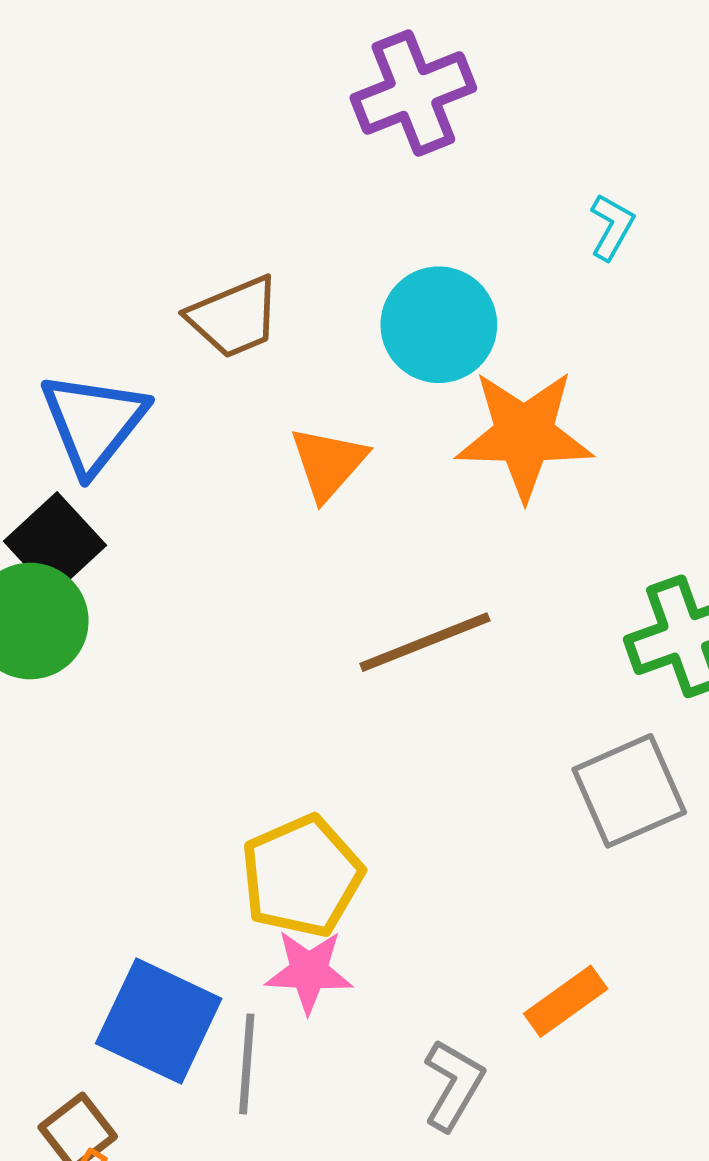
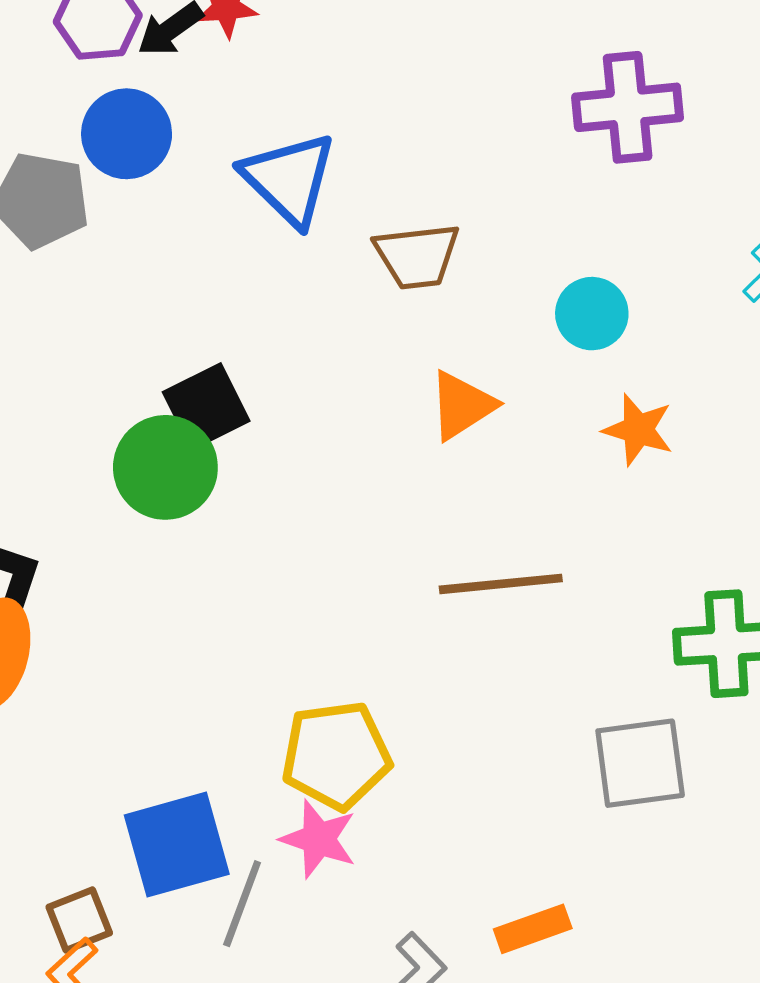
cyan circle: (439, 325) -> (592, 314), size x0.7
blue triangle: (93, 422) -> (289, 179), moved, turned -40
orange star: (524, 435) -> (638, 430), size x0.6
blue square: (159, 1021) -> (177, 845), turned 33

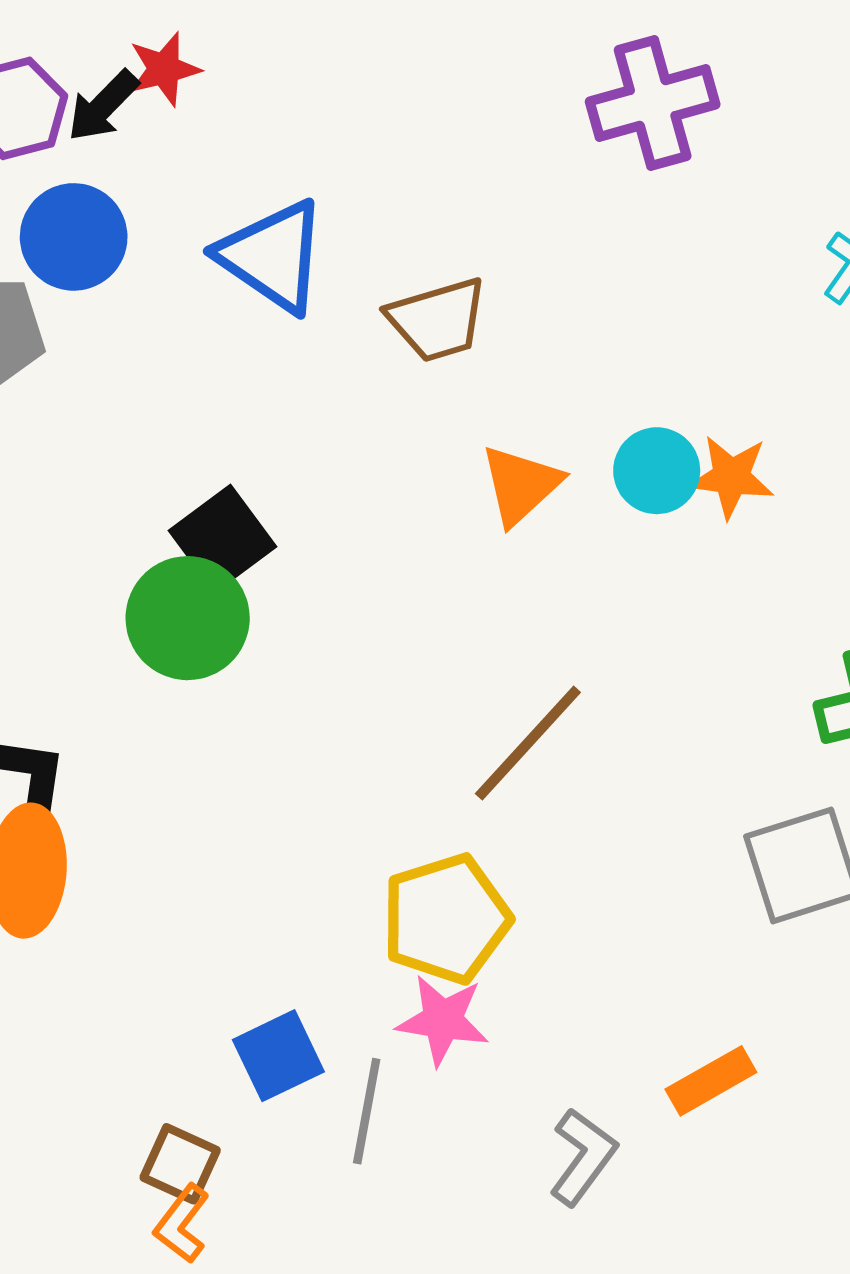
cyan circle: (592, 314) -> (657, 471), moved
brown line: (501, 584) -> (528, 743), moved, turned -32
blue square: (177, 845) -> (278, 1056), size x0.7
brown square: (79, 920) -> (180, 1164), turned -34

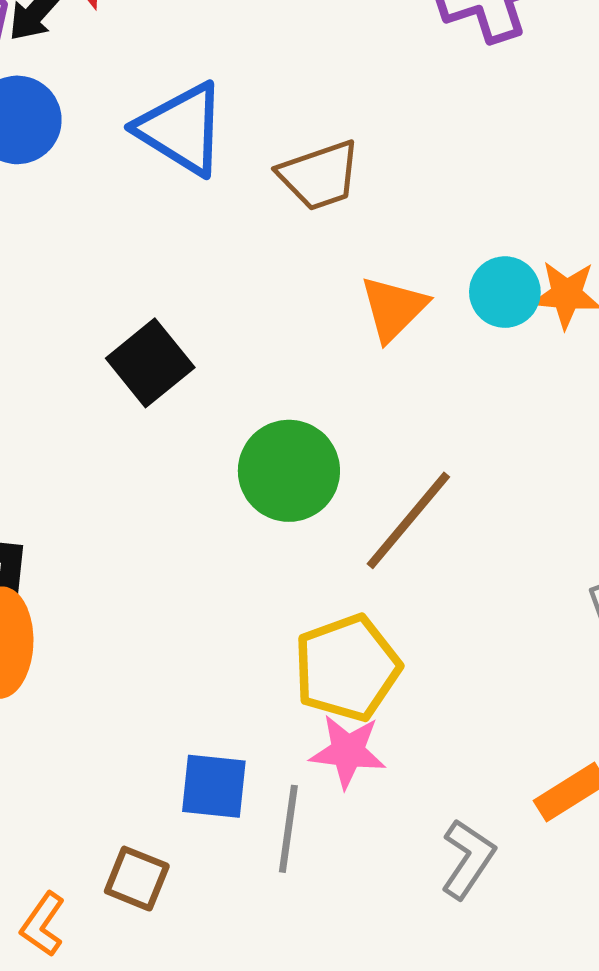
green circle: (188, 618) -> (289, 471), moved
blue square: (278, 1056) -> (214, 786), turned 34
orange L-shape: (182, 1224) -> (43, 924), moved

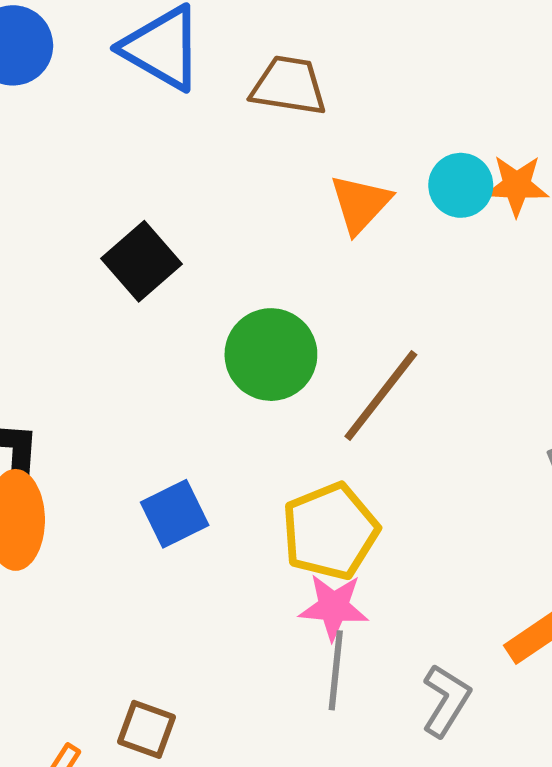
brown trapezoid: (319, 175) -> (289, 86), turned -150
blue square: (214, 786) -> (175, 514), moved, turned -30
gray line: (288, 829) -> (336, 670), moved

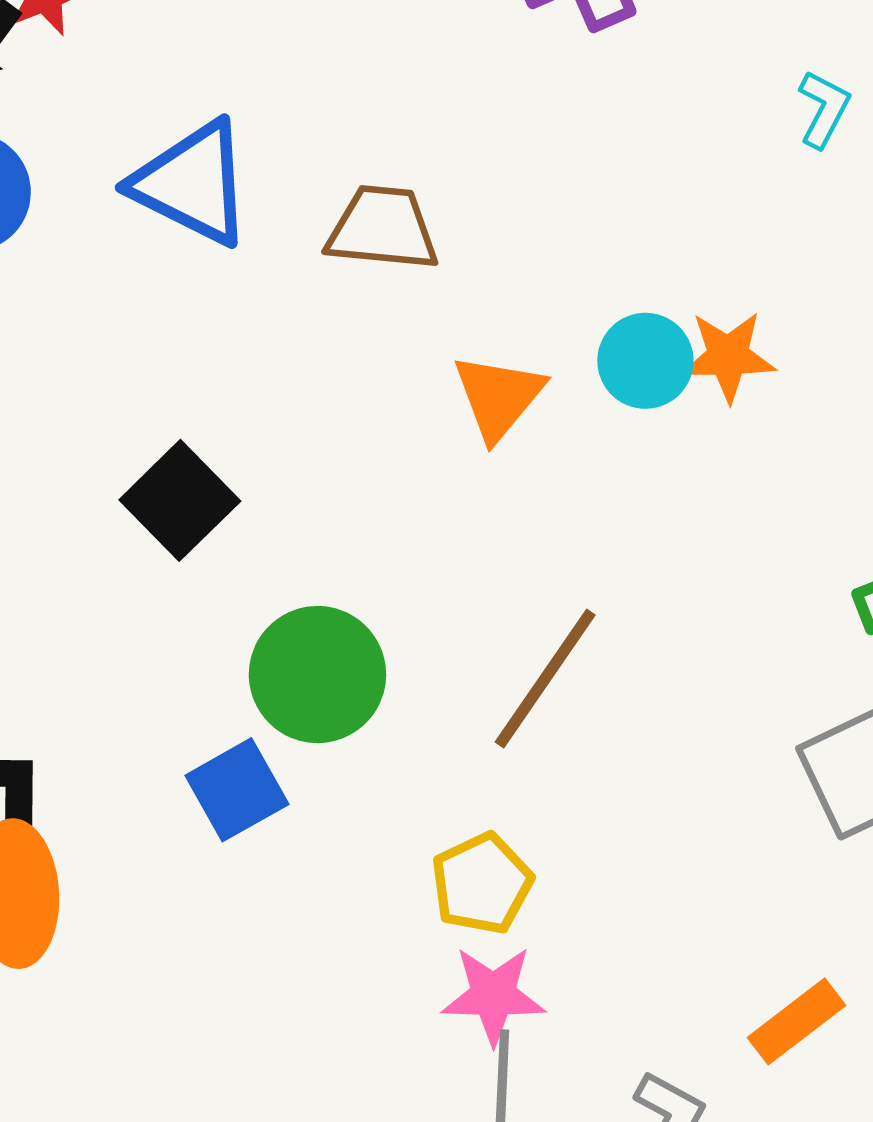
green circle: (271, 355) -> (317, 675), moved
blue square: (175, 514) -> (237, 790), moved
yellow pentagon: (330, 531) -> (482, 884), size x0.7

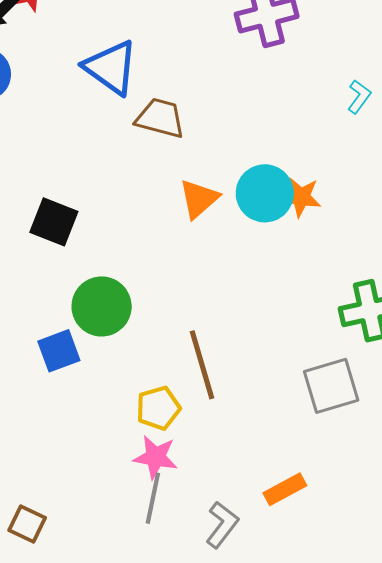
blue triangle: (192, 183) -> (111, 67), moved
cyan circle: (645, 361) -> (265, 193), size x1.4
black square: (180, 500) -> (54, 222), turned -33
brown line: (545, 679) -> (202, 365), moved, turned -60

